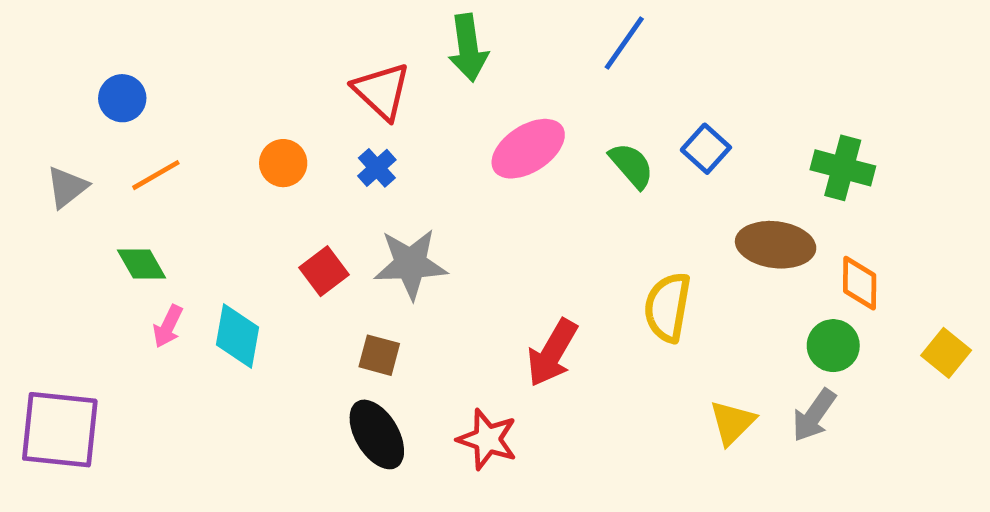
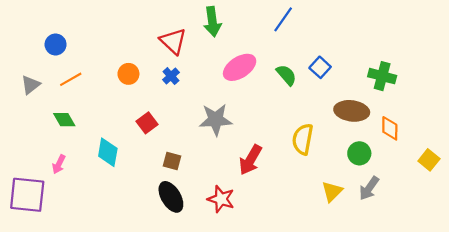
gray star: (410, 264) -> (216, 120), moved
pink arrow: (168, 326) -> (59, 164), moved
green circle: (833, 346) -> (359, 153), moved

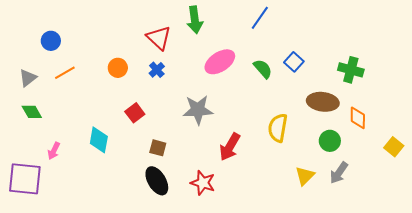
green diamond: (64, 120) -> (32, 112), moved

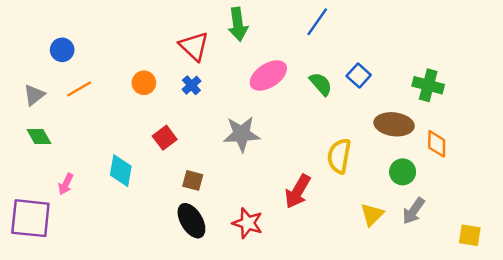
red arrow: (230, 147) -> (298, 191), moved
yellow square: (394, 147) -> (470, 235), moved, turned -30

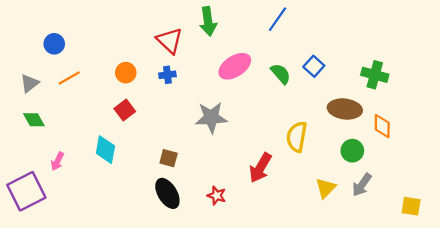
blue cross: (191, 85) -> (167, 75), turned 35
red square: (165, 138) -> (125, 110), moved
purple square: (30, 218) -> (26, 191), turned -33
red star: (248, 223) -> (217, 196), size x0.7

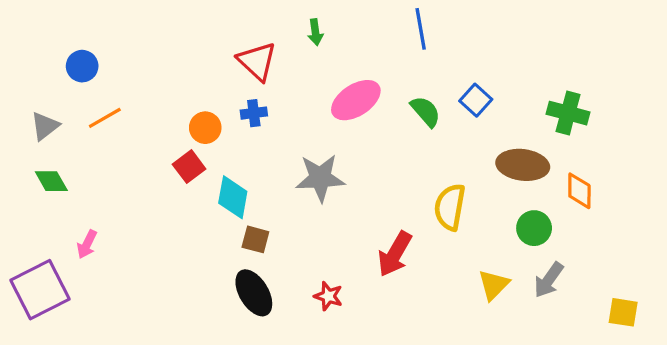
blue line: (277, 19) -> (421, 29), turned -45
green arrow: (208, 21) -> (315, 32), size x0.6
orange circle: (126, 73) -> (205, 128), moved
cyan diamond: (105, 150) -> (233, 197), moved

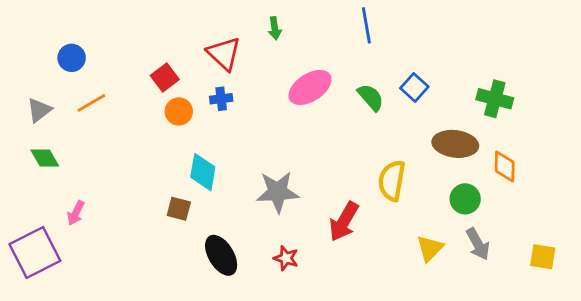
red square: (189, 167) -> (165, 78), moved
gray star: (320, 178) -> (278, 192), moved
brown square: (255, 239) -> (179, 209), moved
gray arrow: (549, 280) -> (478, 244), turned -64
yellow square: (623, 312) -> (543, 257), moved

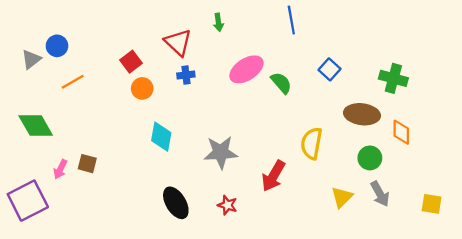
green semicircle: (371, 97) -> (281, 83), moved
blue cross: (221, 99) -> (186, 75), moved
gray triangle: (39, 110) -> (31, 59), moved
green diamond: (45, 158) -> (36, 125), size x1.5
brown square: (179, 209) -> (87, 164), moved

